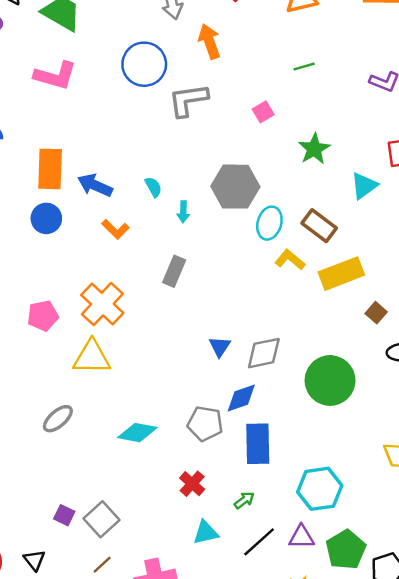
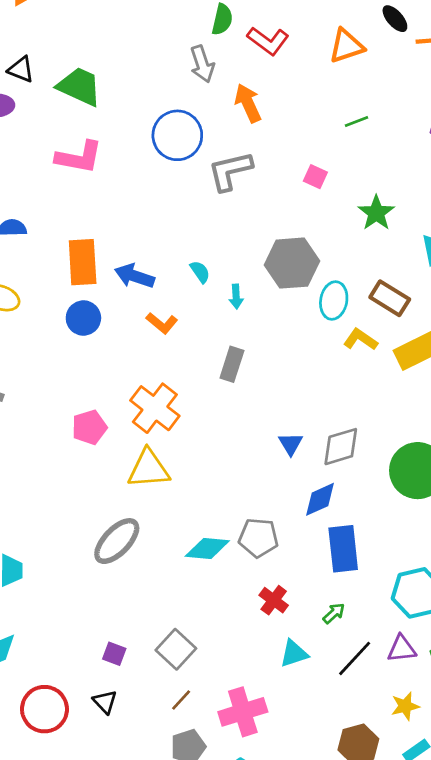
pink square: (263, 112) -> (315, 177), turned -30
gray ellipse: (58, 419) -> (117, 541), size x1.4
gray pentagon: (205, 424) -> (258, 538), moved
purple square: (64, 515) -> (114, 654), moved

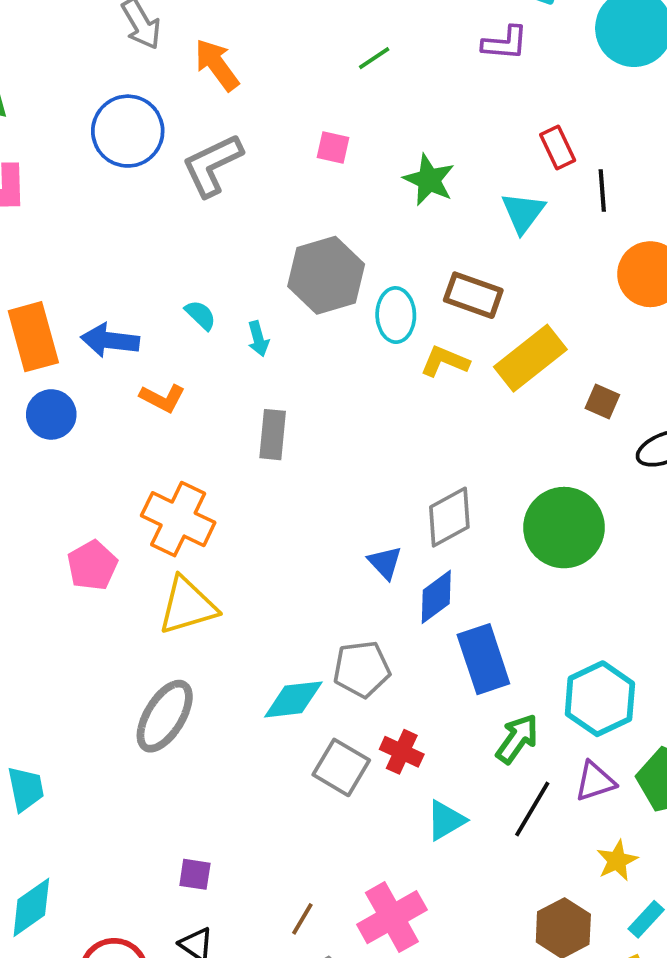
blue triangle: (291, 444) -> (385, 563), moved
green arrow: (334, 613) -> (517, 739), moved, size x1.5
gray square: (176, 649) -> (341, 767), moved

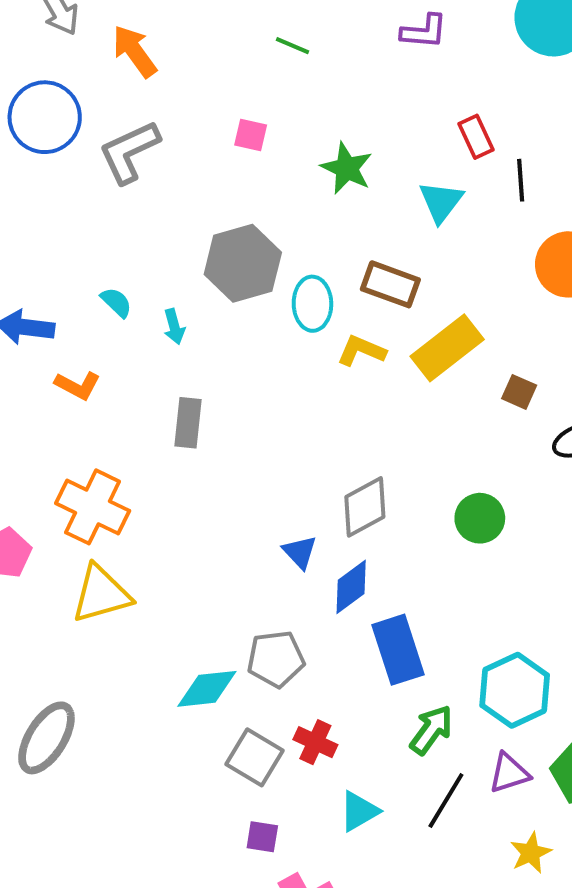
green line: (374, 58) -> (293, 46), turned 56
green circle: (564, 528) -> (480, 518), size x0.6
gray ellipse: (165, 716) -> (46, 738), moved
purple square: (195, 874) -> (262, 837), moved

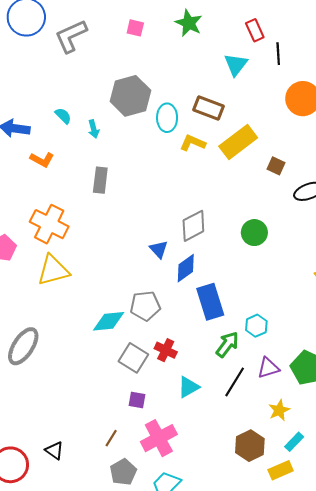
green star: (347, 168) -> (189, 23), moved
cyan hexagon: (515, 690) -> (256, 326), moved, size x0.6

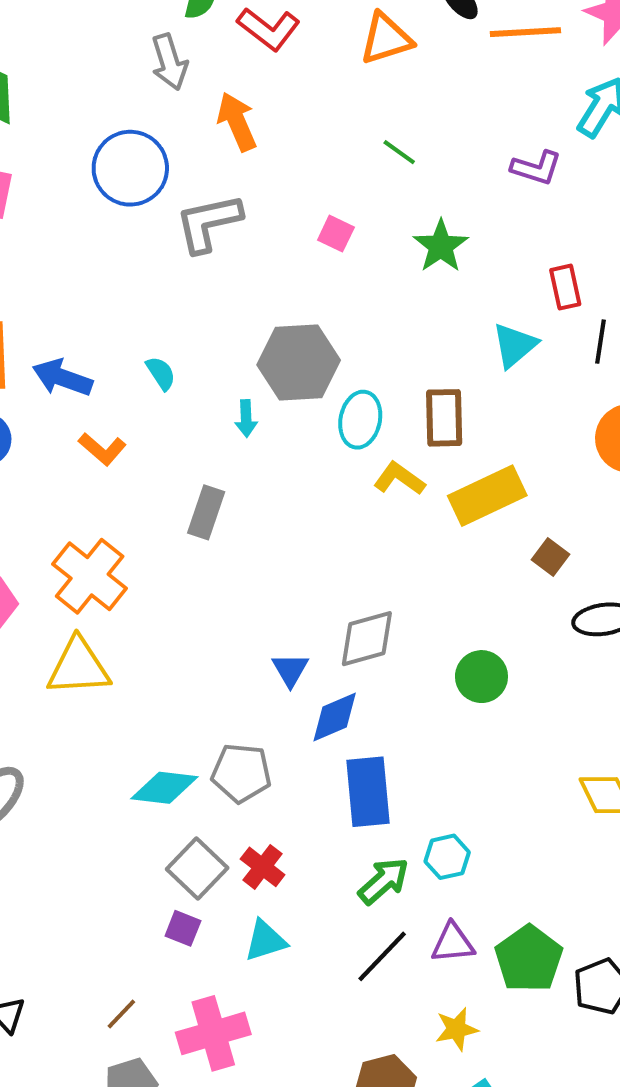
brown rectangle: (208, 108) -> (444, 418), turned 56
cyan arrow: (94, 129) -> (246, 418), moved
cyan triangle: (188, 387) -> (265, 941), moved
purple square: (137, 400) -> (183, 928), moved

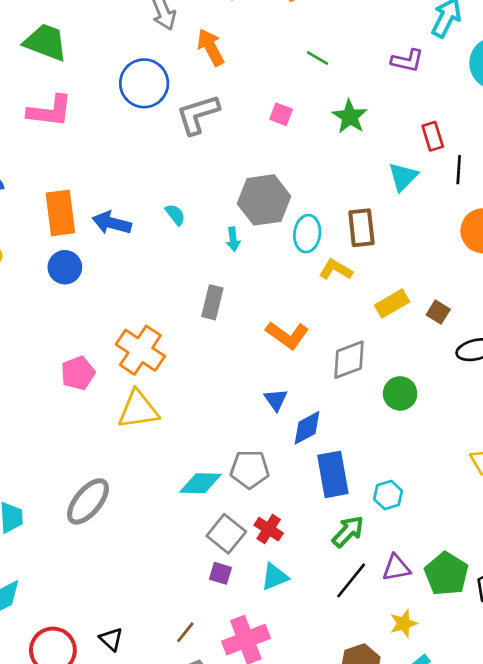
orange L-shape: (102, 449) -> (287, 335), moved, size x1.4
yellow rectangle: (487, 496) -> (392, 303), moved, size x0.7
gray diamond: (367, 639) -> (349, 360), moved
cyan hexagon: (447, 857) -> (388, 495), moved

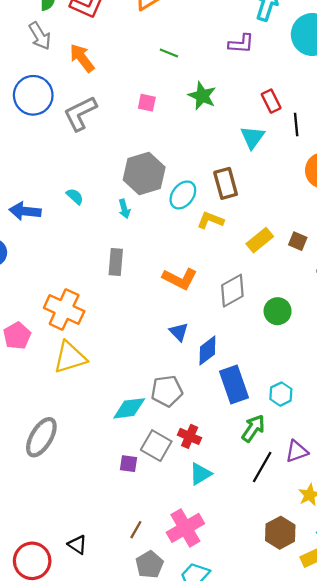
cyan ellipse: (307, 234) -> (183, 195), turned 40
purple square: (220, 573) -> (129, 464), moved

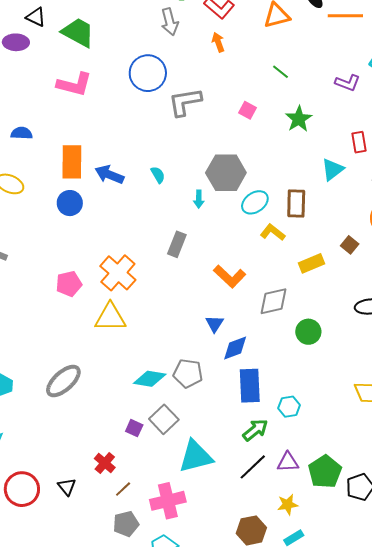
orange arrow: (82, 58) -> (218, 42), moved, size x0.7
brown square: (298, 241) -> (350, 245), moved
red cross: (190, 436) -> (105, 463), moved
cyan triangle: (200, 474) -> (196, 456), size x1.6

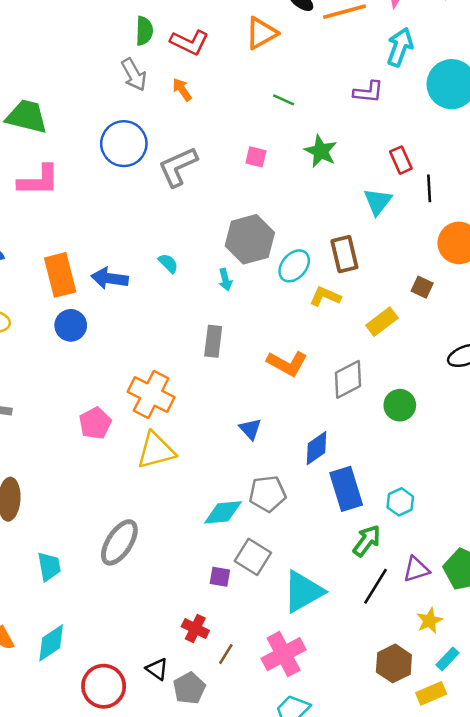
orange arrow: (218, 42) -> (182, 90), moved
blue triangle: (215, 324) -> (250, 429), moved
gray pentagon: (126, 524) -> (189, 688), moved

